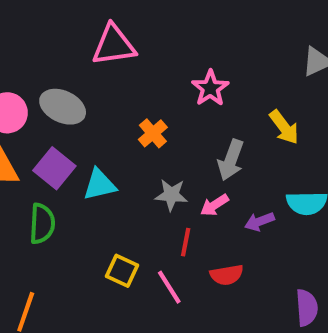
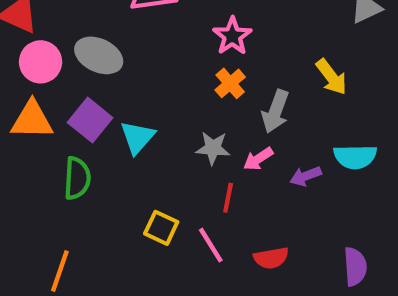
pink star: (210, 88) -> (232, 36), moved
orange cross: (153, 133) -> (230, 83), moved
cyan triangle: (100, 185) -> (137, 137), turned -36
red semicircle: (227, 275) -> (271, 258), moved

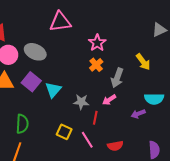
gray star: (213, 148) -> (81, 102), moved
purple arrow: (306, 176) -> (138, 114), moved
green semicircle: (77, 178) -> (22, 124), moved

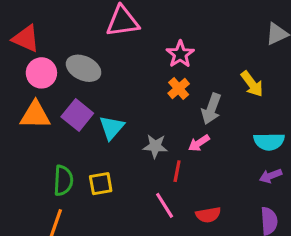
purple arrow: (138, 114) -> (271, 176), moved
yellow square: (64, 132) -> (101, 184), moved, turned -35

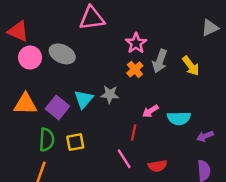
gray arrow: (211, 109) -> (160, 61), moved
orange triangle: (35, 115) -> (25, 104), moved
purple square: (77, 115) -> (57, 108), moved
cyan semicircle: (269, 142) -> (179, 118), moved
gray star: (155, 146) -> (110, 94), moved

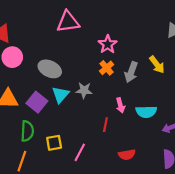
gray ellipse: (62, 54) -> (50, 69), moved
gray arrow: (160, 61) -> (131, 72), moved
pink arrow: (150, 111) -> (120, 105), turned -72
yellow square: (75, 142) -> (54, 143), moved
pink line: (124, 159) -> (80, 152), moved, turned 60

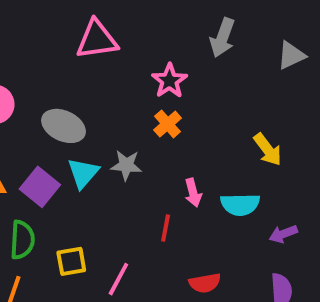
yellow arrow: (157, 65) -> (268, 150), moved
gray arrow: (131, 72) -> (222, 38), moved

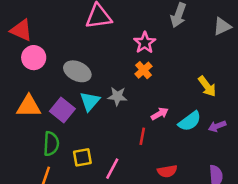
pink arrow: (193, 193) -> (160, 114), turned -105
cyan semicircle: (240, 204) -> (190, 121), turned -35
purple arrow: (283, 234) -> (217, 126), moved

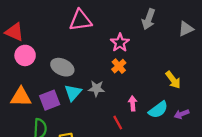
purple square: (62, 110) -> (50, 100), turned 30
pink arrow: (160, 114) -> (133, 103), turned -64
red line: (142, 136) -> (118, 123), turned -40

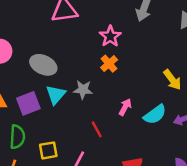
pink arrow: (133, 103) -> (125, 107), turned 32
red line: (118, 123) -> (97, 129), moved

